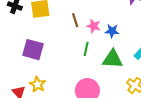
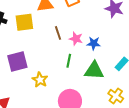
purple square: (33, 50) -> (17, 61), turned -30
yellow star: (38, 84) -> (40, 80), moved

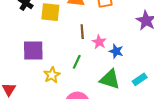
green line: (69, 61) -> (77, 62), moved

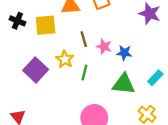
purple square: (33, 51) -> (36, 70), turned -35
yellow star: (52, 75) -> (65, 59), moved

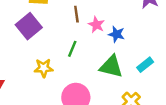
yellow star: (65, 59) -> (44, 68), moved, turned 30
purple square: (36, 70) -> (29, 26), moved

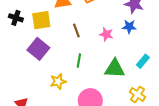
pink star: (96, 25) -> (106, 34), moved
blue star: (116, 34) -> (129, 27), moved

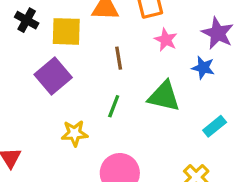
pink star: (106, 34) -> (166, 40), moved
green triangle: (115, 69) -> (164, 96), moved

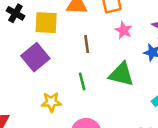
green line: (114, 106) -> (82, 81), turned -36

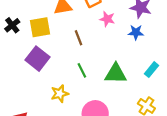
black cross: (15, 13) -> (12, 25), turned 35
green triangle: (121, 74) -> (116, 74), moved

